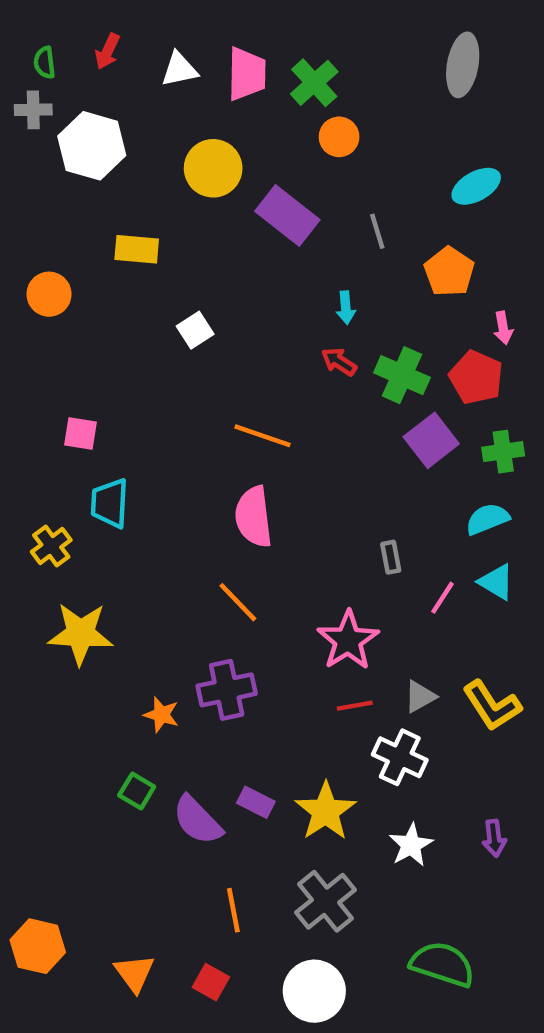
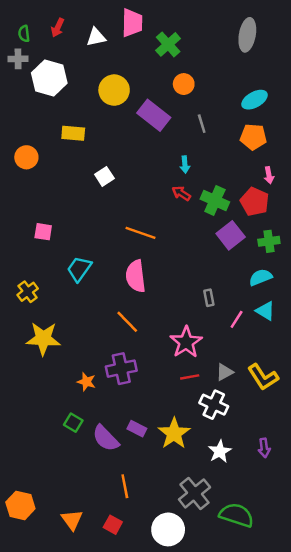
pink trapezoid: (247, 74) -> (132, 23), moved
orange circle: (339, 137) -> (184, 84), moved
orange pentagon: (449, 272) -> (253, 137), moved, turned -30
cyan trapezoid: (110, 503) -> (79, 269), moved, turned 32
gray cross: (326, 901) -> (194, 493), moved

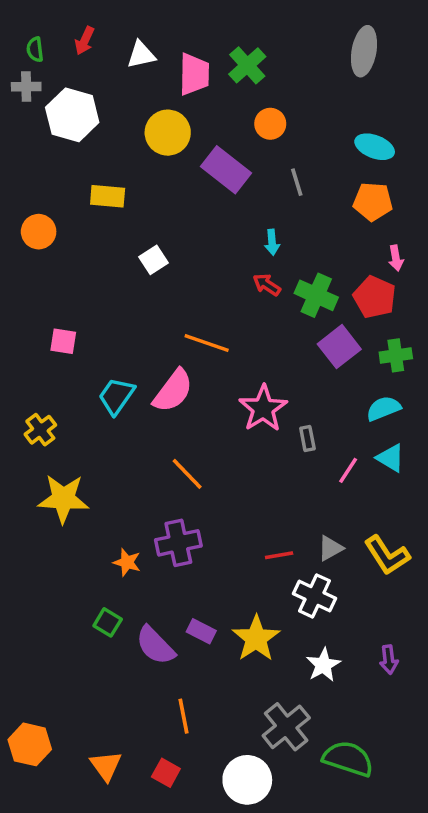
pink trapezoid: (132, 23) -> (194, 74), moved
cyan ellipse: (255, 100) -> (375, 147), turned 50
pink semicircle: (136, 276) -> (173, 391), moved, turned -136
pink star: (186, 342) -> (263, 408), moved

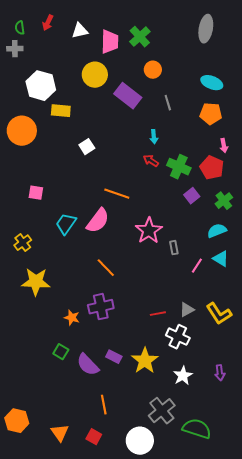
white hexagon: (72, 115) -> (41, 86), moved
orange circle: (39, 232) -> (22, 131), size x1.5
purple square: (339, 347) -> (192, 196), size x0.7
green cross: (396, 355) -> (224, 201), turned -30

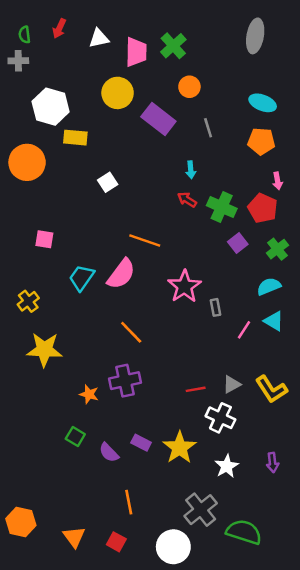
purple semicircle: (88, 365) -> (109, 453), size x0.7

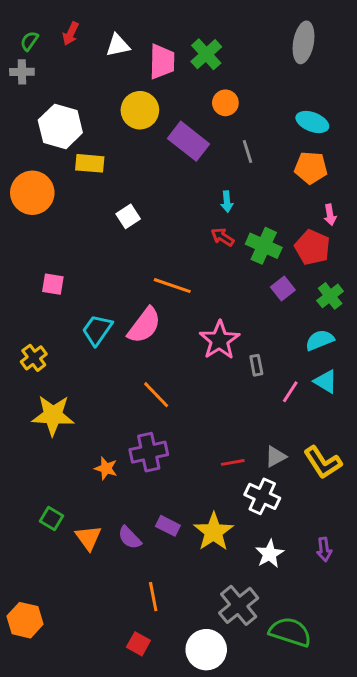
green semicircle: (25, 35) -> (29, 41), turned 42
green square: (75, 436) -> (51, 518), moved
orange triangle: (74, 537) -> (88, 538), moved

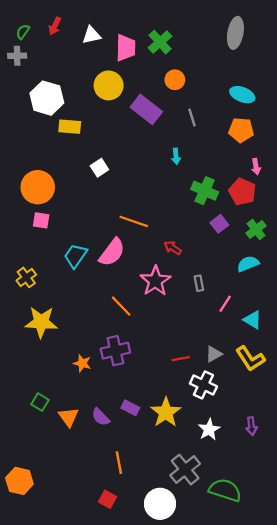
orange circle: (32, 193) -> (38, 187), moved
red arrow: (222, 237) -> (173, 248), moved
pink star: (219, 340) -> (155, 281), moved
cyan triangle: (326, 381) -> (253, 320), moved

